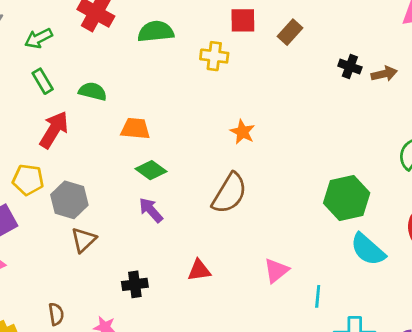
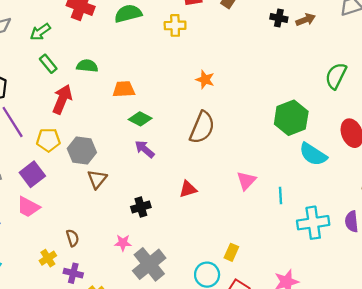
brown semicircle: (56, 314) -> (73, 238), moved

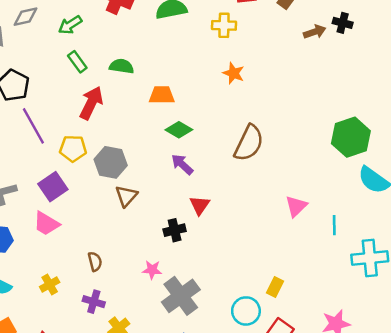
brown arrow: (306, 20) -> (315, 32), moved
orange star: (205, 80) -> (234, 73), moved
red triangle: (188, 189) -> (200, 205), moved, turned -42
yellow cross: (48, 258) -> (50, 284), moved

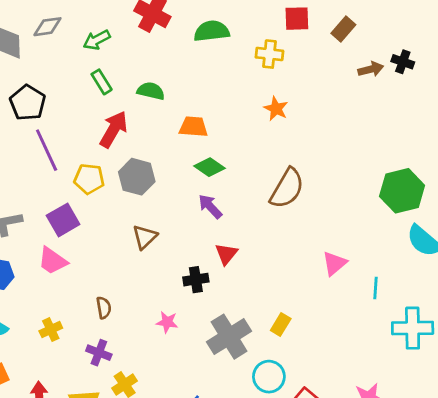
gray hexagon: (111, 162) -> (137, 177), moved
yellow rectangle: (275, 287) -> (281, 325), moved
gray cross: (181, 296) -> (229, 337), moved

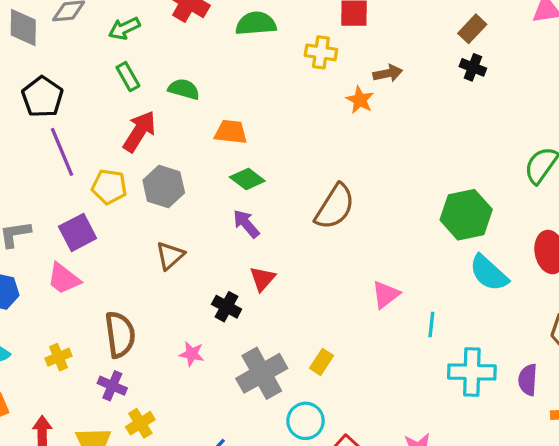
brown rectangle: (343, 29) -> (472, 29), moved
brown arrow: (371, 69) -> (388, 73), moved
orange star: (276, 109) -> (360, 100), moved
black cross: (196, 280) -> (227, 307), turned 35
brown semicircle: (104, 308) -> (120, 335), size x1.8

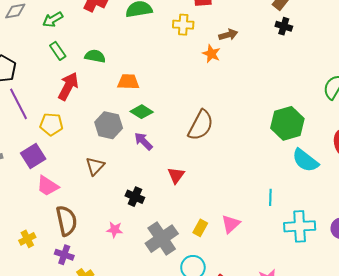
gray hexagon: (164, 186) -> (109, 125), moved
pink trapezoid: (64, 279) -> (48, 186), moved
red triangle: (262, 279) -> (176, 175), moved
pink triangle: (386, 295) -> (231, 224), moved

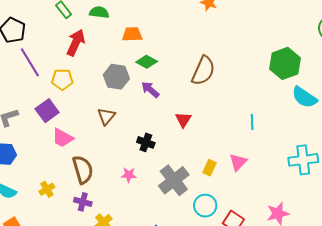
cyan line: (270, 197) -> (252, 122), moved

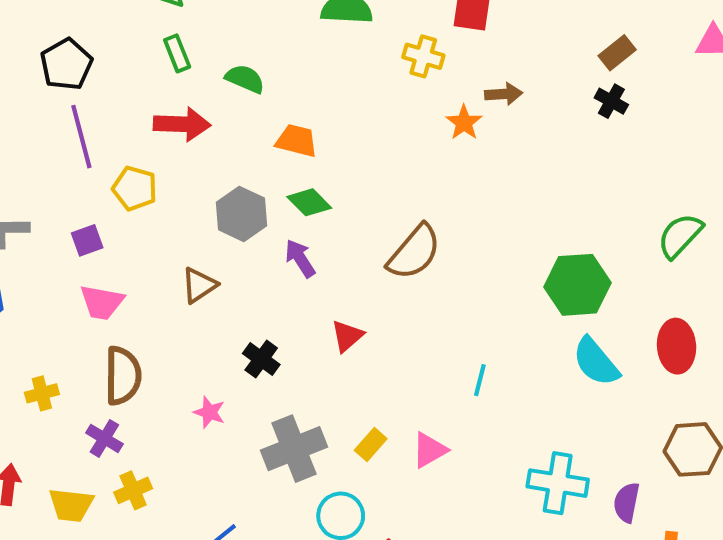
red arrow: (76, 42) -> (182, 124), turned 52
purple square: (47, 111) -> (87, 240), size x0.7
pink trapezoid: (63, 138) -> (102, 302), turned -35

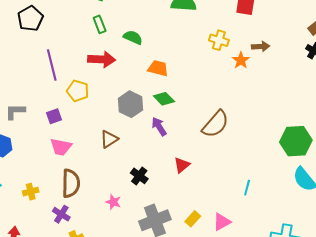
yellow cross: (423, 56) -> (219, 40), moved
black pentagon: (66, 64) -> (30, 19), moved

